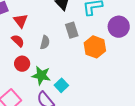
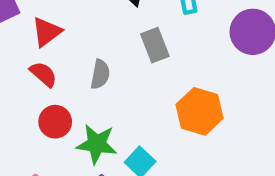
red triangle: (21, 21) -> (47, 32), turned 35
orange hexagon: (95, 47) -> (200, 111), moved

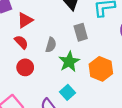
green star: (97, 144) -> (69, 62), moved, turned 30

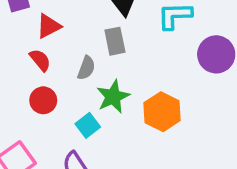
gray rectangle: (81, 32) -> (115, 41), moved
cyan square: (67, 92) -> (88, 125), moved

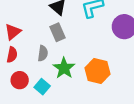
red semicircle: (40, 60) -> (12, 55), turned 63
cyan square: (88, 125) -> (42, 87), moved

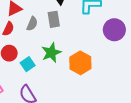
gray semicircle: (43, 53) -> (32, 24), moved

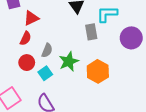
gray rectangle: (54, 19) -> (91, 32), moved
gray semicircle: (32, 24) -> (47, 50), moved

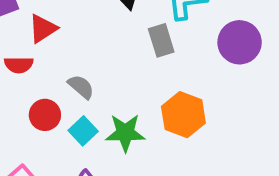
red semicircle: (26, 38) -> (19, 65), moved, turned 72
gray semicircle: (47, 50) -> (81, 87), turned -64
green star: (69, 61) -> (125, 133), moved, turned 30

